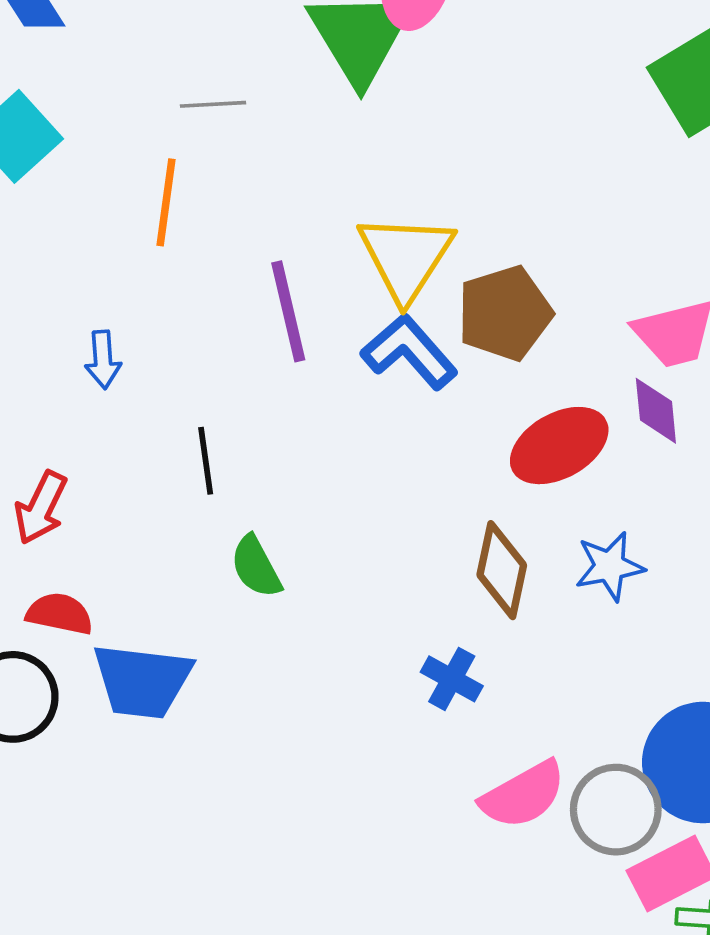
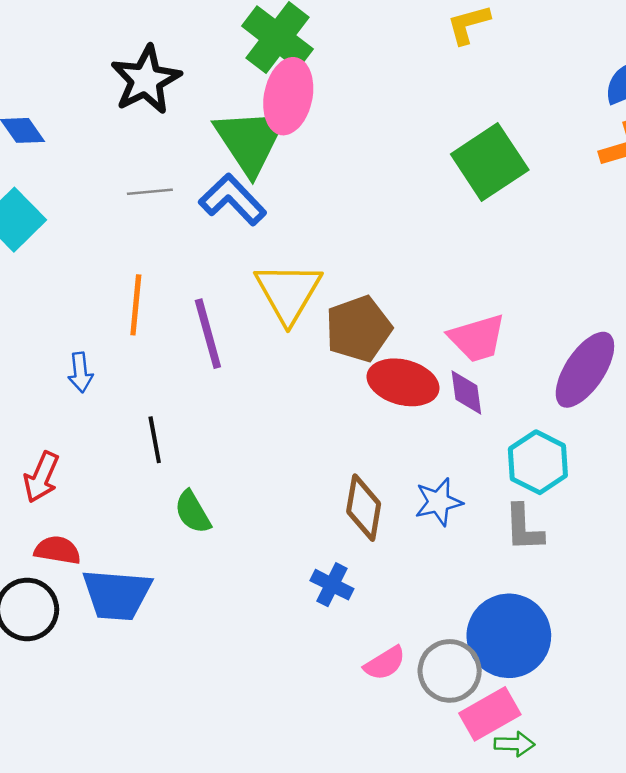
orange line: (166, 202) -> (136, 305), moved
blue L-shape: (409, 352) -> (233, 200), moved
red ellipse: (559, 446) -> (403, 382), moved, turned 46
pink semicircle: (523, 795) -> (385, 663), size x0.7

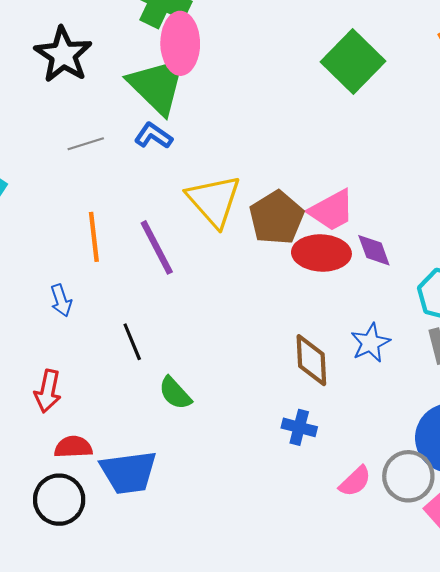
blue L-shape: (233, 200) -> (153, 136), size x0.7
pink trapezoid: (477, 338) -> (332, 210), moved

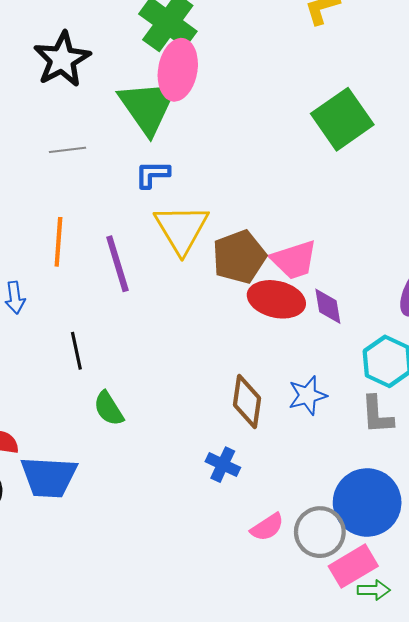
blue L-shape: (153, 136) -> (152, 174), moved, turned -45

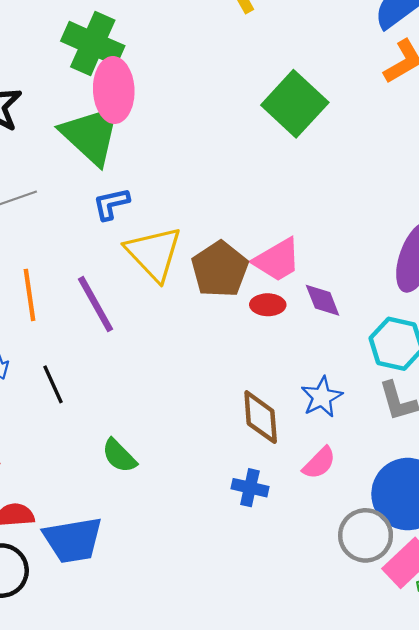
red ellipse: (276, 299) -> (268, 305), size x0.6
black line: (76, 351) -> (53, 384), moved
pink semicircle: (267, 527) -> (319, 463), moved

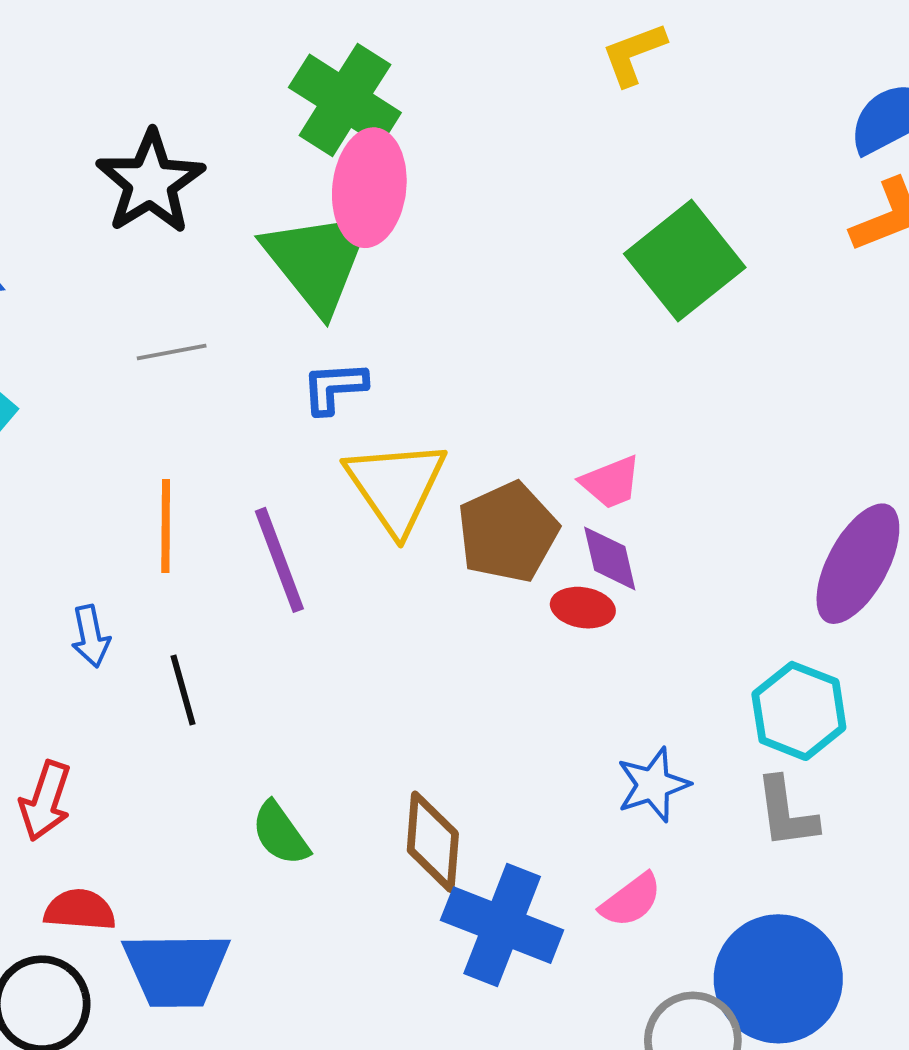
pink trapezoid: (277, 260) -> (611, 482), moved, size x0.7
purple diamond: (323, 300) -> (610, 558), moved
brown diamond: (261, 417) -> (433, 842), moved
blue cross: (250, 488) -> (502, 925), size x1.8

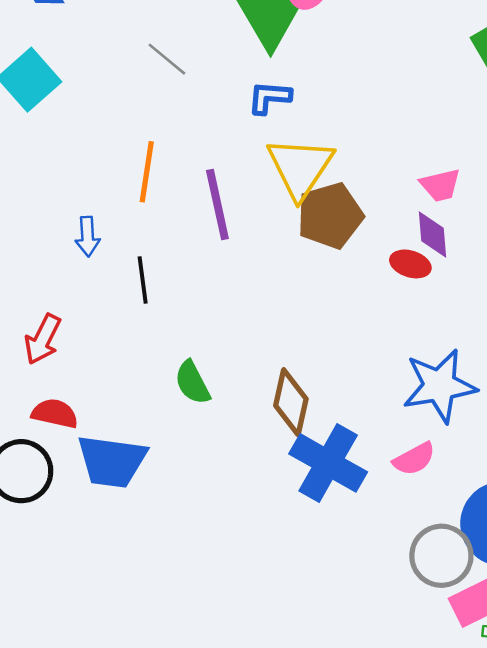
gray line: (172, 352) -> (167, 59), turned 42
brown pentagon: (508, 532) -> (330, 216), moved
blue star: (653, 785) -> (439, 386), size x1.5

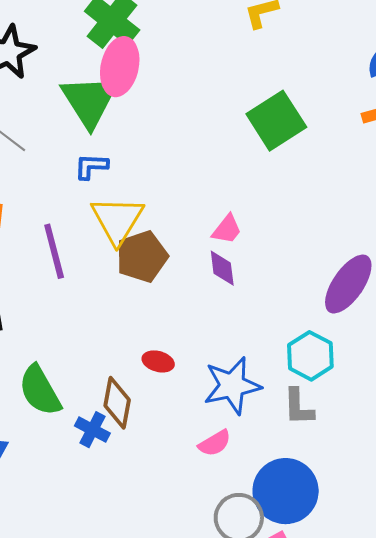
pink trapezoid: (440, 185) -> (227, 229), turned -36
red ellipse: (410, 264) -> (158, 361), moved
green semicircle: (192, 383) -> (40, 390), size x1.5
blue cross: (328, 463) -> (92, 430), moved, size x0.6

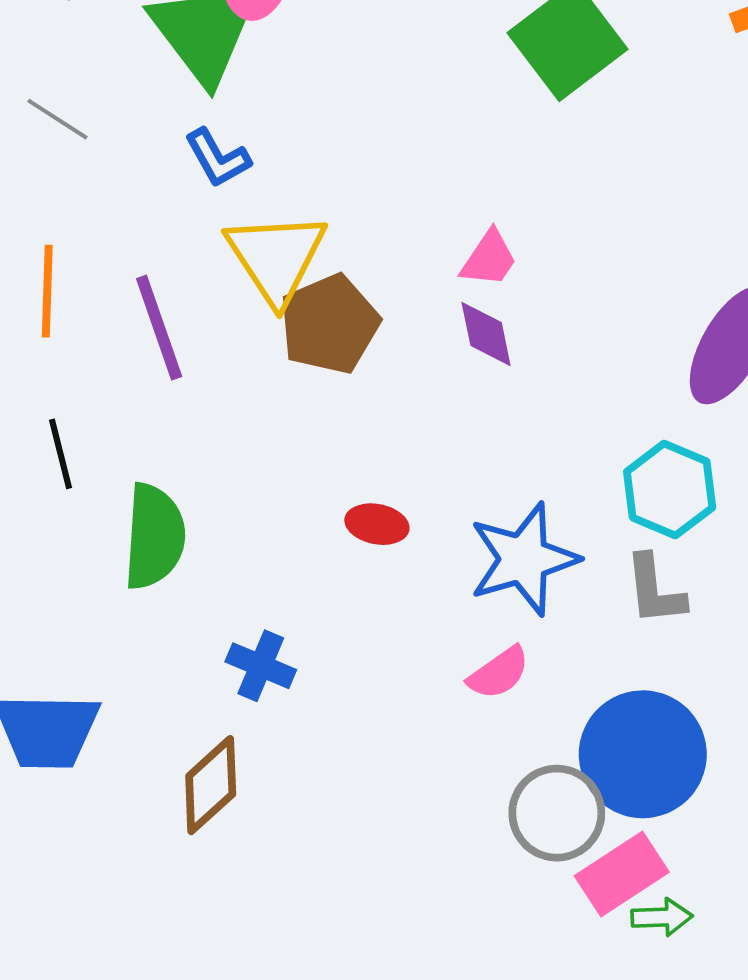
blue L-shape: (91, 166) -> (218, 158), turned -117
green semicircle: (40, 390) -> (154, 536), moved, turned -142
brown diamond: (117, 403) -> (211, 785), moved, turned 42

